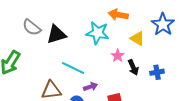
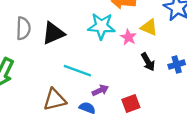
gray semicircle: (32, 27) -> (23, 28), turned -120
pink star: (118, 56) -> (128, 37), moved

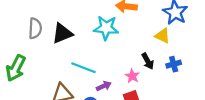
yellow triangle: (149, 27) -> (162, 36), moved
pink star: (128, 37) -> (132, 76), moved

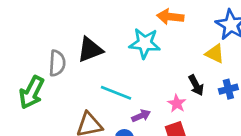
gray semicircle: (35, 28) -> (57, 63), moved

